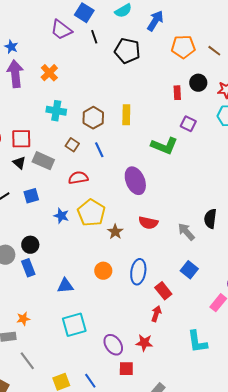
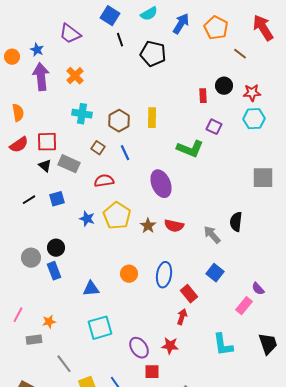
purple trapezoid: (61, 30) -> (70, 34), moved
orange pentagon: (183, 47) -> (216, 28), moved, turned 30
brown star: (115, 232) -> (148, 226), moved
gray line: (27, 361) -> (64, 364), moved

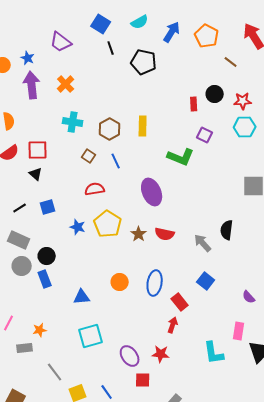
gray rectangle: (69, 164) -> (19, 240), moved
pink rectangle: (244, 306) -> (239, 331), moved, turned -30

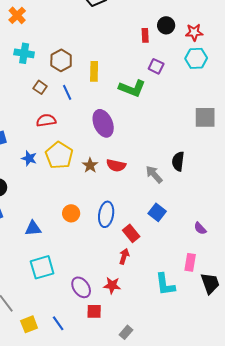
yellow rectangle: (143, 126) -> (94, 71), moved

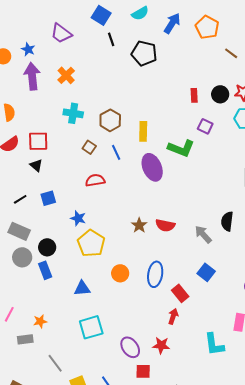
black circle: (166, 25) -> (220, 94), moved
purple ellipse: (103, 123) -> (152, 167), moved
yellow pentagon: (59, 155) -> (91, 243), moved

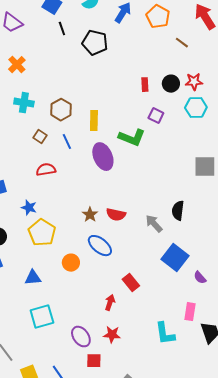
blue square: (206, 272) -> (175, 258), moved, size x1.5
blue ellipse: (155, 274) -> (100, 246), moved, turned -60
red arrow: (173, 316) -> (110, 303), moved

